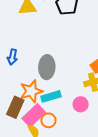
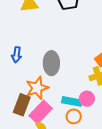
cyan rectangle: (51, 96) -> (72, 101), moved, turned 30
orange circle: (48, 120) -> (74, 116), moved

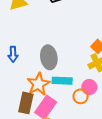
cyan rectangle: (72, 101) -> (62, 81), moved
orange circle: (74, 116) -> (81, 96), moved

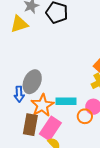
blue arrow: (13, 54) -> (19, 94), moved
gray ellipse: (49, 57) -> (32, 82), moved, turned 35

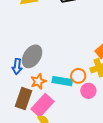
orange star: (42, 105) -> (38, 81), size x0.7
orange circle: (85, 116) -> (78, 76), moved

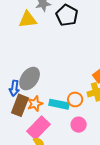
pink circle: (88, 91) -> (79, 125), moved
brown rectangle: (23, 98) -> (20, 105), moved

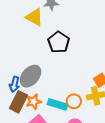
black pentagon: (67, 15) -> (59, 42), moved
yellow triangle: (28, 19) -> (34, 17), turned 30

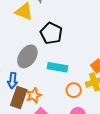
gray ellipse: (31, 76) -> (27, 56), moved
cyan rectangle: (57, 104) -> (57, 67), moved

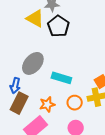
black pentagon: (51, 33) -> (58, 26), moved
orange star: (34, 95) -> (47, 104), moved

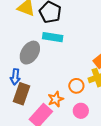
cyan rectangle: (61, 78) -> (53, 37), moved
orange star: (47, 104) -> (56, 99), moved

